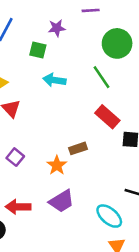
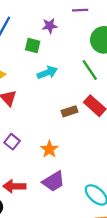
cyan arrow: (54, 80) -> (47, 73), turned 150
brown rectangle: (78, 148) -> (69, 111), moved

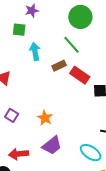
cyan arrow: (47, 73) -> (35, 51), turned -72
brown rectangle: (69, 111) -> (59, 66), moved

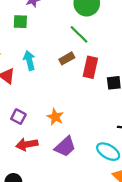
cyan arrow: (35, 51) -> (29, 60), moved
red rectangle: (80, 75) -> (90, 67), turned 72
red arrow: (19, 154) -> (27, 144), moved

